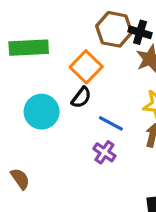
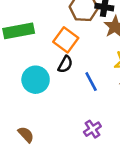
blue line: (111, 123) -> (91, 82), turned 42
purple cross: (104, 152) -> (92, 129), moved, turned 30

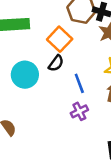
purple cross: (92, 129) -> (79, 111), moved

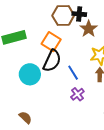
black semicircle: (56, 63) -> (52, 61), size x1.6

